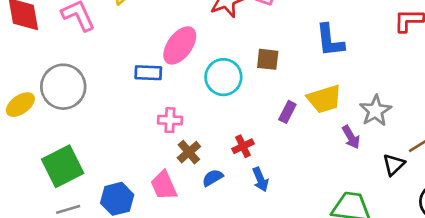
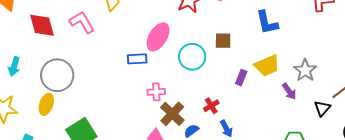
gray circle: (63, 87) -> (57, 75), moved
yellow ellipse: (20, 105) -> (46, 104), moved, turned -30
brown cross: (189, 152) -> (172, 114), size x1.4

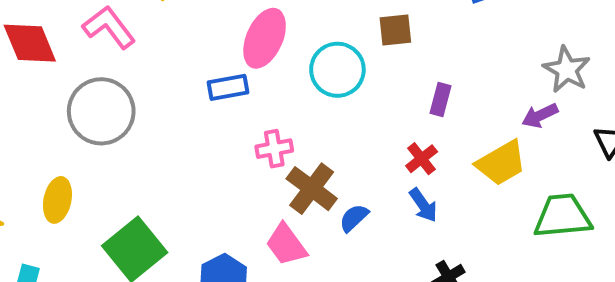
yellow trapezoid: (267, 65) -> (501, 163), moved
gray circle: (57, 75) -> (101, 111), moved
purple arrow: (289, 91) -> (540, 116), turned 108
red cross: (211, 106) -> (422, 159), moved

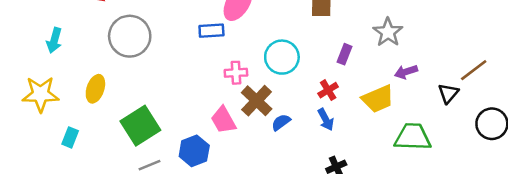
cyan circle: (337, 70) -> (282, 57), moved
gray star: (567, 70) -> (388, 32), moved
pink trapezoid: (286, 245) -> (223, 120), moved

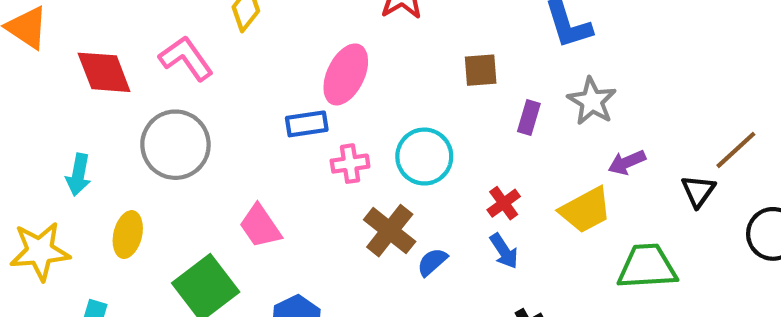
cyan arrow: (54, 40) -> (78, 175), moved
purple rectangle: (345, 54) -> (529, 118), moved
pink cross: (236, 73) -> (350, 164), moved
pink trapezoid: (223, 120) -> (260, 226), moved

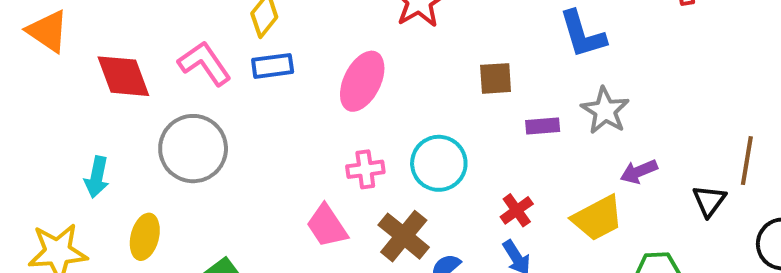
purple rectangle: (529, 118) -> (543, 126), turned 68
blue rectangle: (307, 124) -> (273, 66), moved
brown line: (736, 150) -> (747, 161), turned -39
pink trapezoid: (260, 226) -> (327, 226), moved

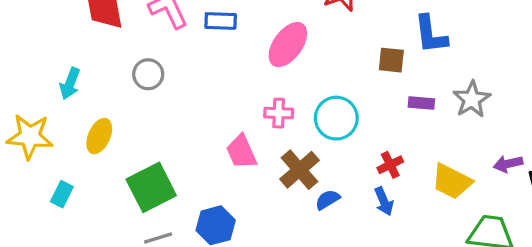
blue L-shape: (582, 34) -> (431, 34), moved
gray circle: (193, 149) -> (148, 74), size x0.6
purple arrow: (639, 172) -> (508, 164), moved
yellow trapezoid: (598, 218) -> (452, 181), turned 45

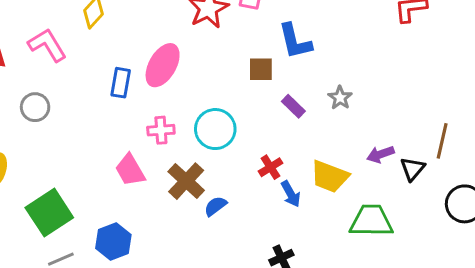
blue rectangle: (221, 21) -> (121, 83), moved, turned -76
gray star: (472, 99) -> (340, 98), size x0.7
purple rectangle: (421, 103) -> (293, 106), turned 45
blue arrow: (384, 201) -> (291, 194), moved

